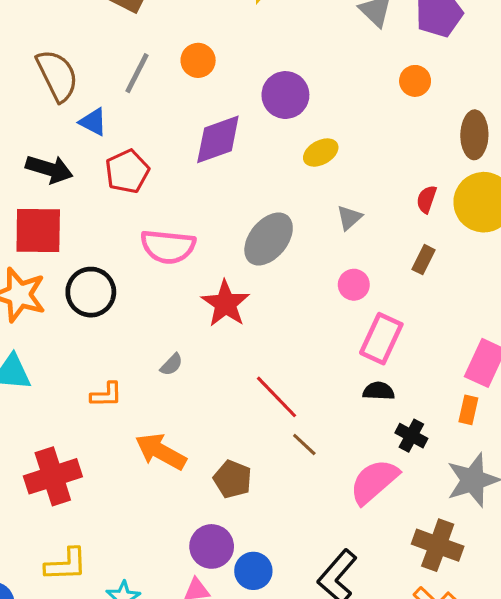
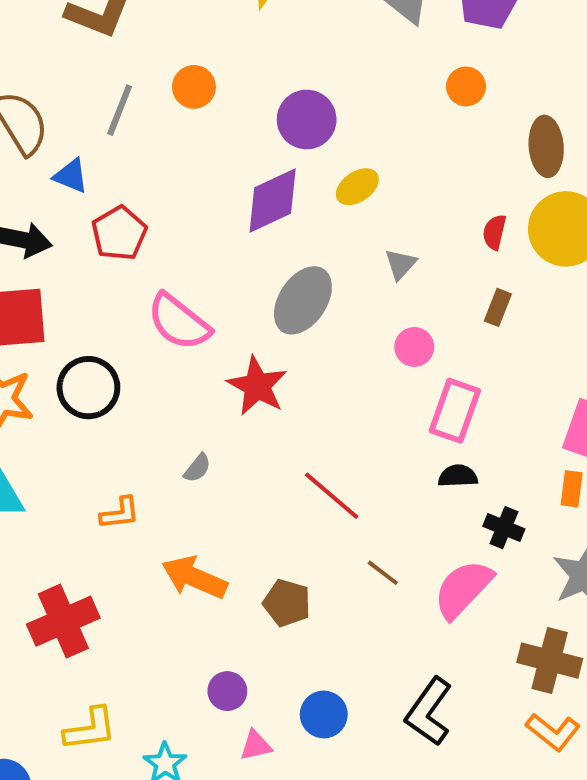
purple diamond: (218, 139) -> (273, 200), moved
pink semicircle: (168, 247) -> (179, 322), turned 38
brown line: (304, 445) -> (383, 573), moved
purple circle: (212, 546) -> (227, 691), moved, size x0.7

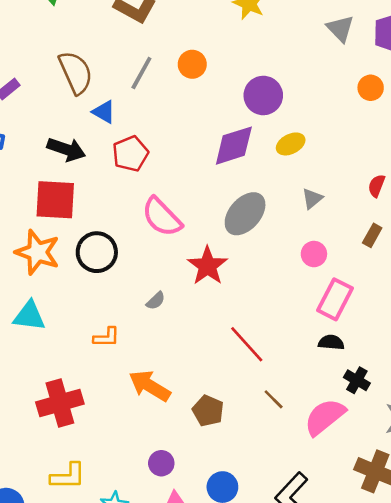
gray semicircle: (197, 468) -> (156, 301), moved

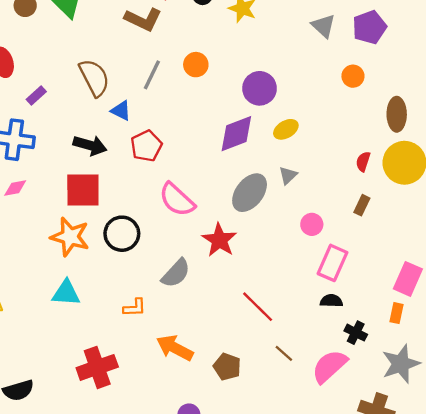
gray triangle: (312, 199) -> (288, 175), moved
gray semicircle: (156, 301) -> (176, 273), size x1.8

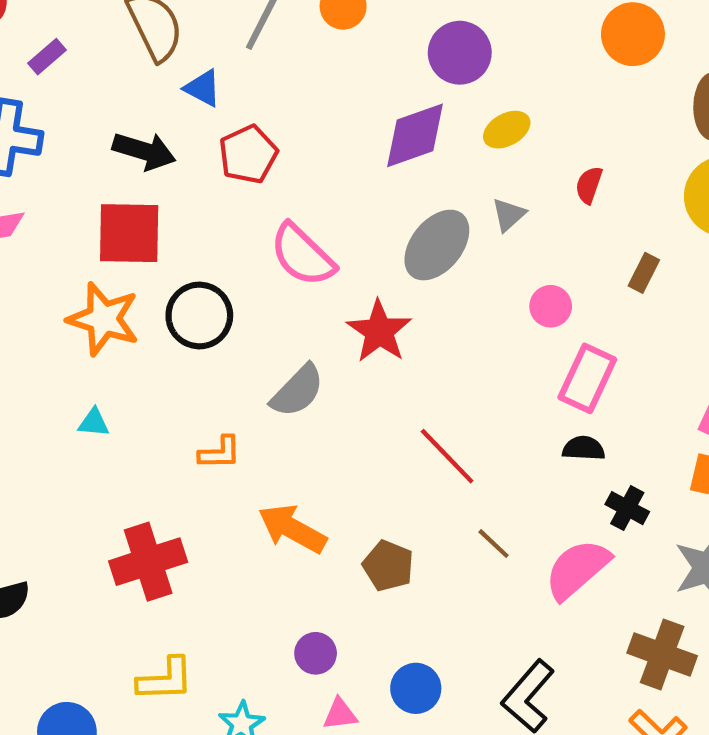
orange circle: (353, 76) -> (633, 34), size x1.5
red semicircle: (363, 162) -> (589, 185), moved
cyan triangle: (66, 293) -> (94, 423), size x0.6

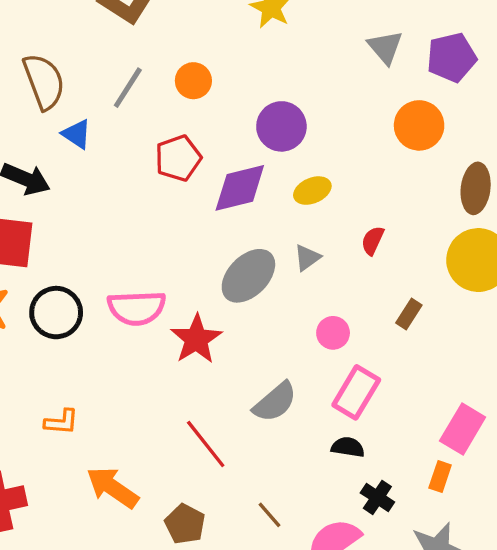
red pentagon: (248, 154) -> (178, 158), moved
pink semicircle: (302, 255) -> (137, 308), moved, turned -52
gray semicircle: (297, 391) -> (275, 402), moved
red line: (447, 456) -> (206, 444), moved

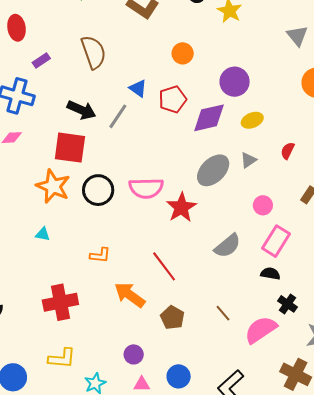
gray line: (128, 88) -> (118, 116), moved
blue triangle: (77, 134) -> (138, 88), moved
red line: (206, 444) -> (164, 266), moved

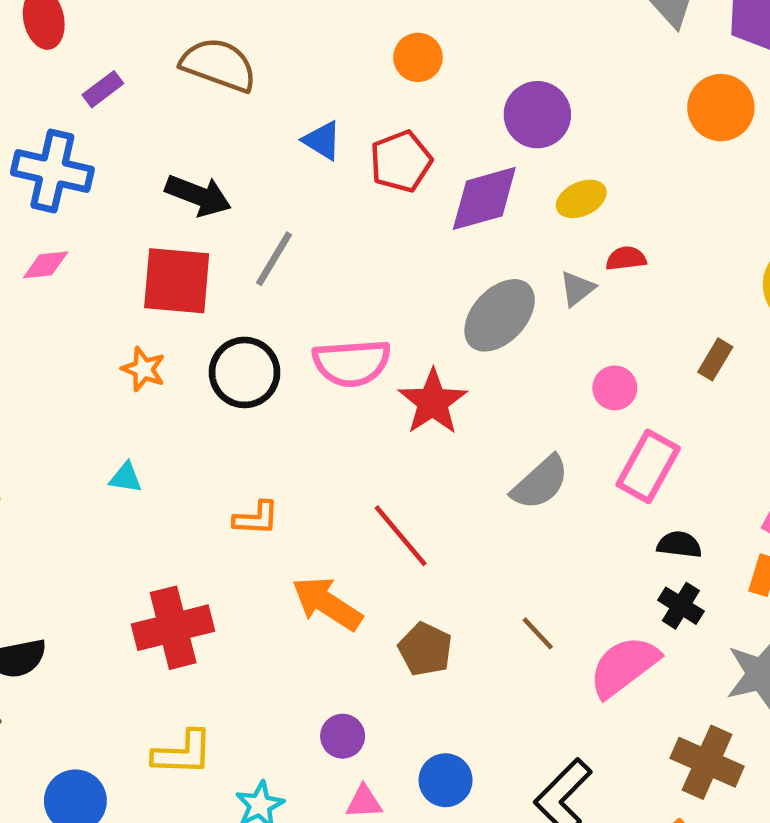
brown semicircle: (93, 52) -> (219, 65), turned -48
gray line: (118, 116) -> (274, 259), moved
red semicircle: (288, 151) -> (626, 258), moved, turned 60
orange star: (53, 186) -> (143, 369), size x0.6
black semicircle: (270, 274) -> (679, 545), moved

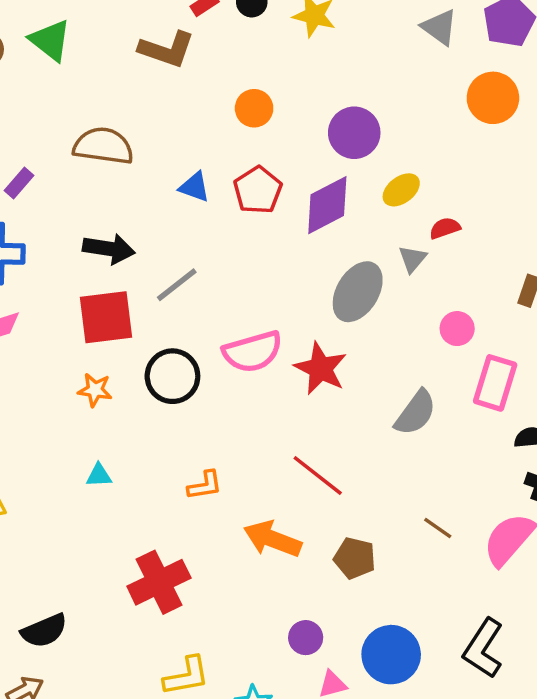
gray line: (274, 259) -> (177, 285), turned 33
blue circle: (446, 780) -> (391, 655), size x1.4

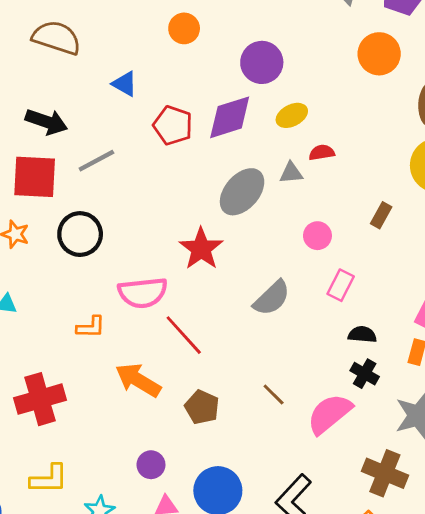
red pentagon: (258, 190) -> (173, 125), moved, turned -30
gray triangle: (413, 259) -> (291, 173), turned 35
pink semicircle: (253, 352) -> (143, 293), moved
pink rectangle: (495, 383) -> (341, 285), size x0.7

